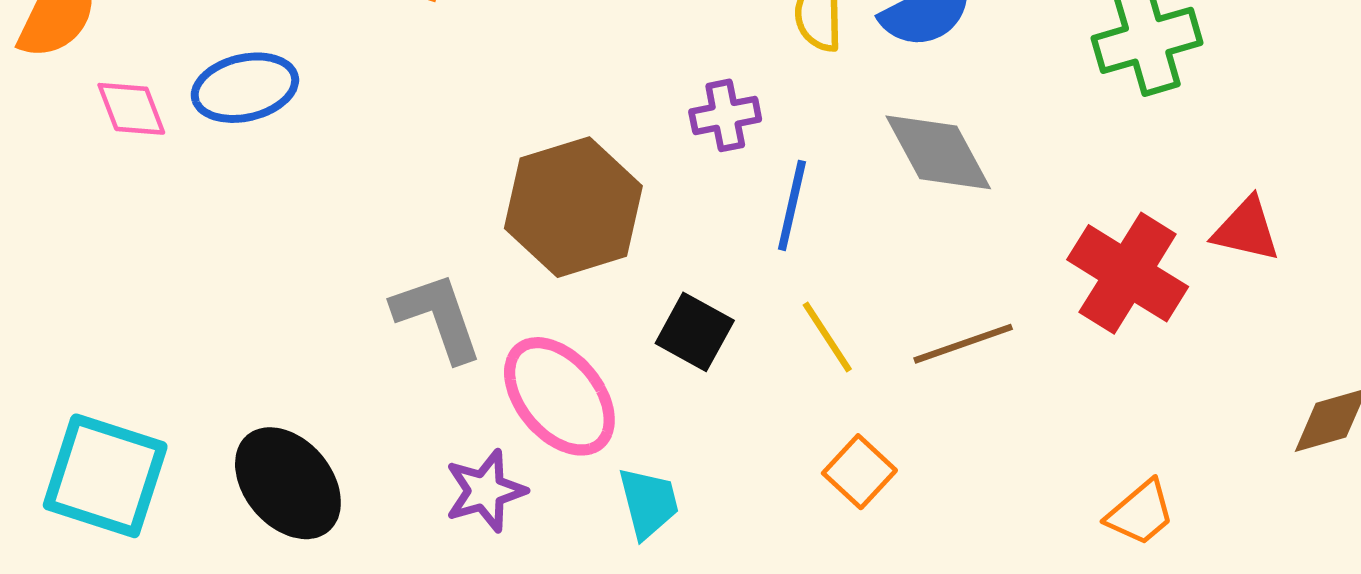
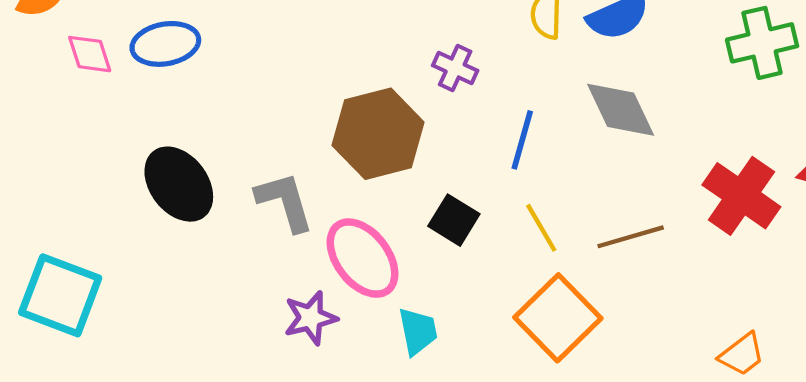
purple cross: (725, 115) -> (455, 68), moved, turned 33
orange square: (859, 472) -> (558, 318), size x1.8
black ellipse: (288, 483) -> (179, 184), moved

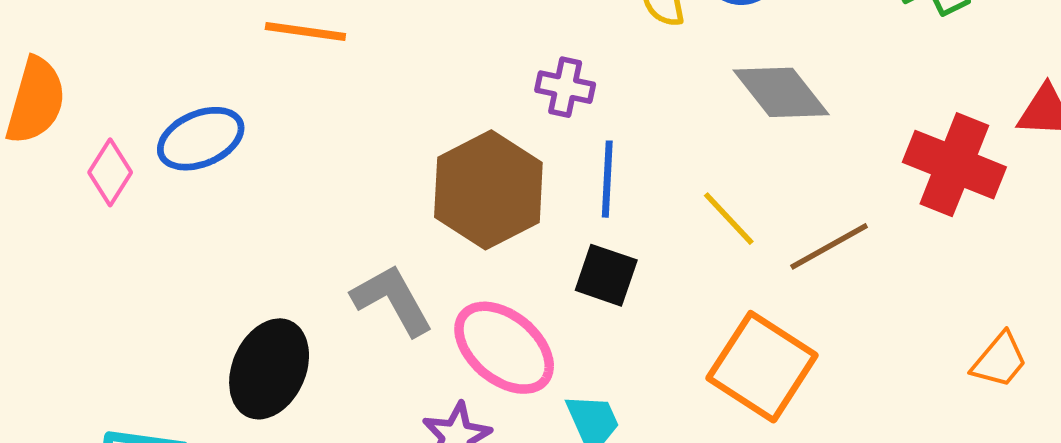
pink diamond: (90, 54) -> (110, 172), turned 63
blue line: (522, 140) -> (607, 179), moved
black ellipse: (179, 184) -> (269, 369), moved, turned 74
yellow line: (541, 228) -> (729, 219), moved

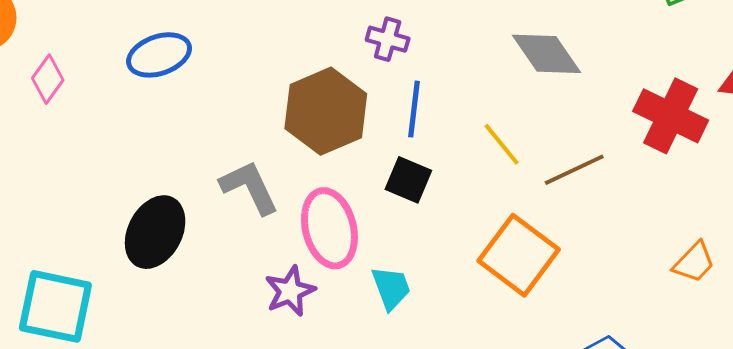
blue ellipse: (201, 139) -> (159, 55), moved
pink ellipse: (504, 348) -> (329, 228), turned 32

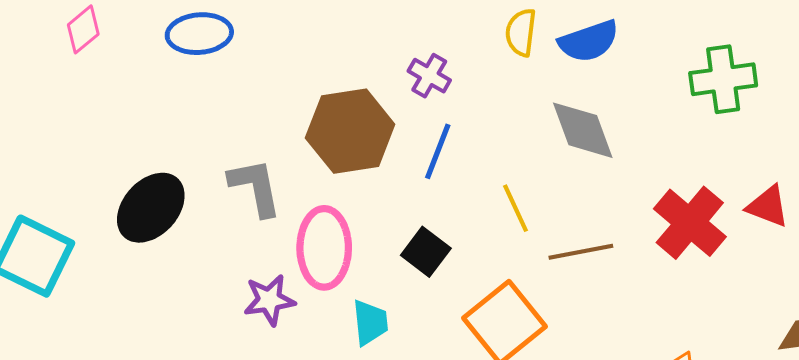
black square: (408, 180) -> (426, 252), moved

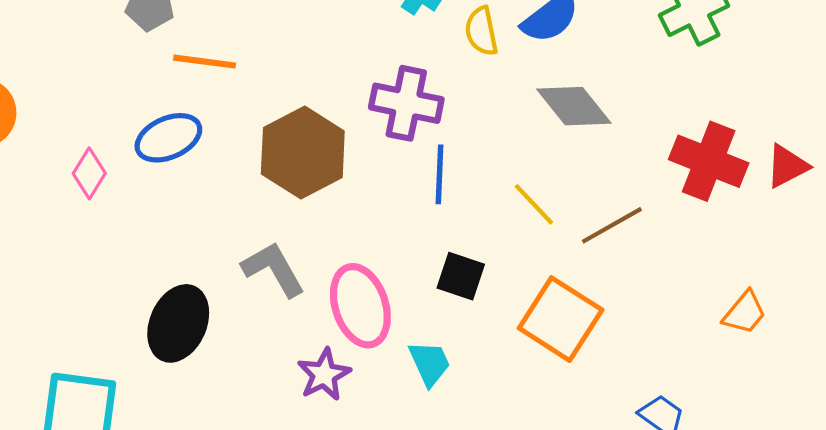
pink diamond: (83, 29) -> (89, 173), moved
purple cross: (429, 76) -> (406, 103), size x1.6
brown hexagon: (350, 131) -> (303, 153), moved
red triangle: (768, 206) -> (787, 166), moved, turned -30

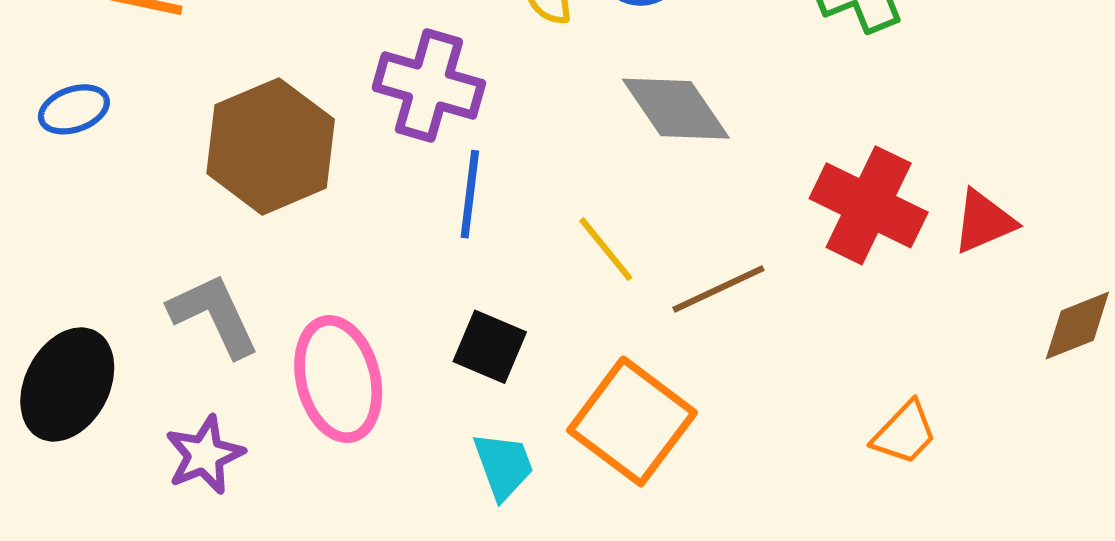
blue ellipse: (168, 138) -> (74, 109), size x0.7
cyan trapezoid: (430, 363) -> (503, 466), moved
purple star: (324, 375) -> (205, 455), moved

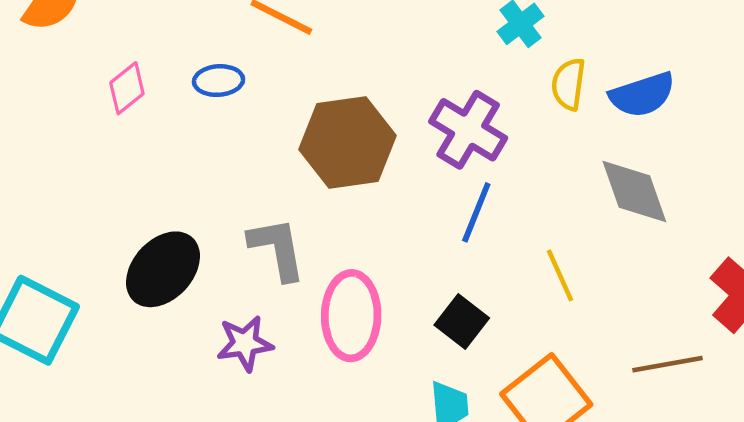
brown line: (718, 289) -> (667, 364), moved

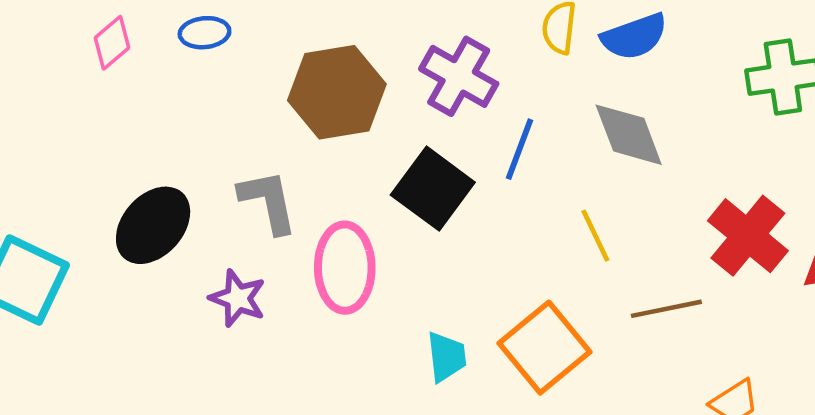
blue line: (476, 212) -> (520, 149), moved
yellow line: (560, 275) -> (595, 236), moved
black square: (462, 321) -> (433, 189), moved, size x1.5
purple star: (245, 343) -> (238, 298), turned 30

